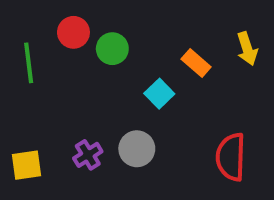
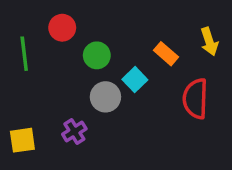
green circle: (112, 49) -> (97, 55), moved
gray circle: (137, 149) -> (105, 97), moved
red semicircle: (231, 157) -> (195, 99), moved

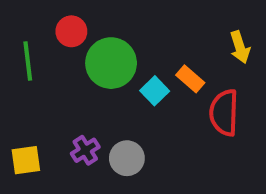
orange rectangle: (166, 54) -> (190, 79), moved
green circle: (97, 55) -> (111, 63), size x1.6
gray circle: (105, 97) -> (127, 158), moved

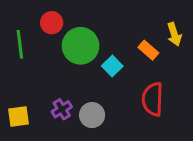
orange rectangle: (190, 79) -> (148, 50), moved
red semicircle: (224, 113) -> (153, 99), moved

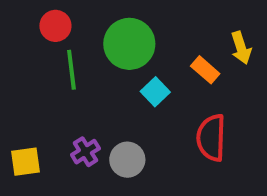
red circle: (52, 23) -> (55, 26), moved
green line: (20, 44) -> (71, 70), moved
green circle: (81, 46) -> (129, 44), moved

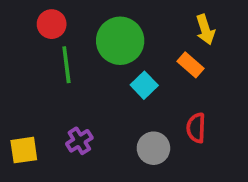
yellow arrow: (241, 48) -> (205, 30), moved
red semicircle: (211, 138) -> (196, 128), size x0.7
gray circle: (127, 160) -> (153, 148), moved

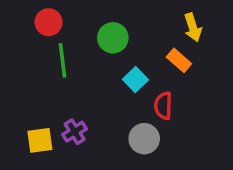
green circle: (120, 41) -> (113, 38), size x0.7
red semicircle: (196, 128) -> (163, 106), moved
yellow square: (24, 150) -> (40, 140), moved

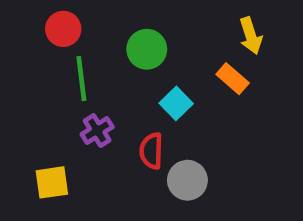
red semicircle: (163, 106) -> (151, 151), moved
purple cross: (75, 132) -> (97, 131), moved

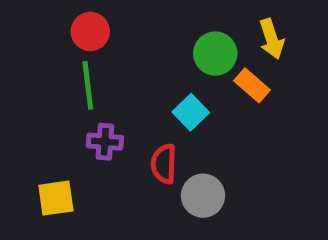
red circle: (63, 29) -> (90, 31), moved
green circle: (147, 49) -> (215, 54), moved
purple cross: (97, 131) -> (105, 142), turned 36

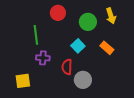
red circle: (90, 31) -> (58, 13), moved
orange rectangle: (252, 85) -> (107, 48), moved

